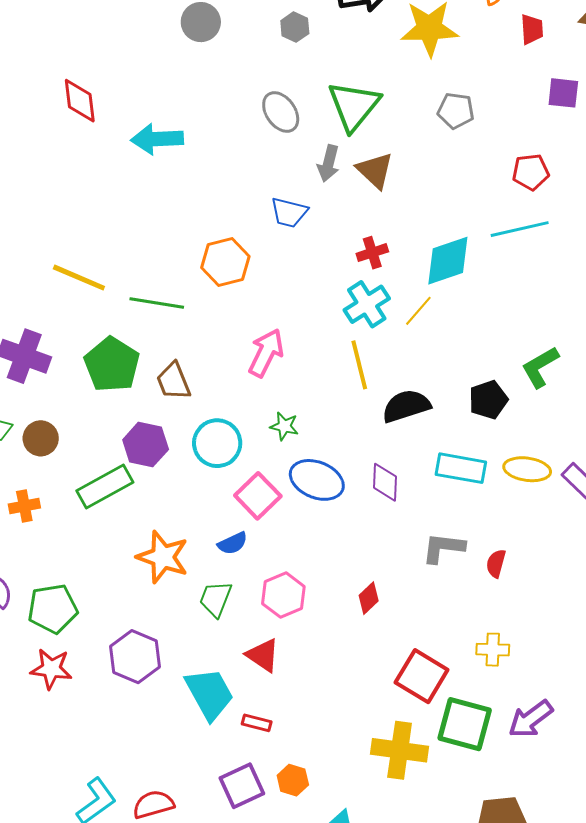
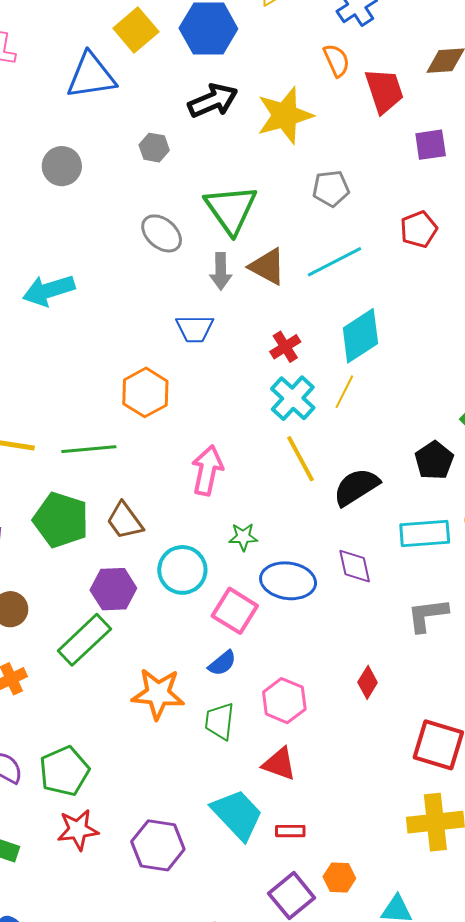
red trapezoid: (532, 29) -> (384, 91), size x1.5
cyan line: (520, 229) -> (334, 262), moved
purple hexagon: (135, 657) -> (158, 845), moved

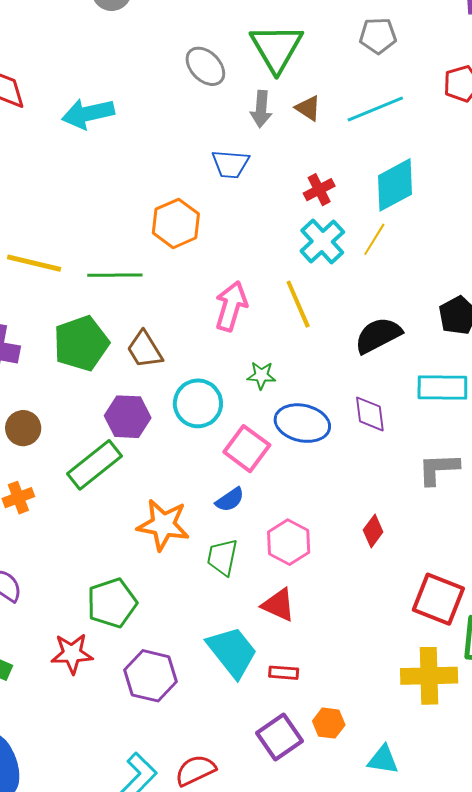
brown triangle: (267, 266) -> (308, 108), size x0.7
yellow line: (301, 459) -> (298, 304), moved
green pentagon: (61, 520) -> (81, 343), turned 30
green pentagon: (64, 771) -> (112, 603), moved

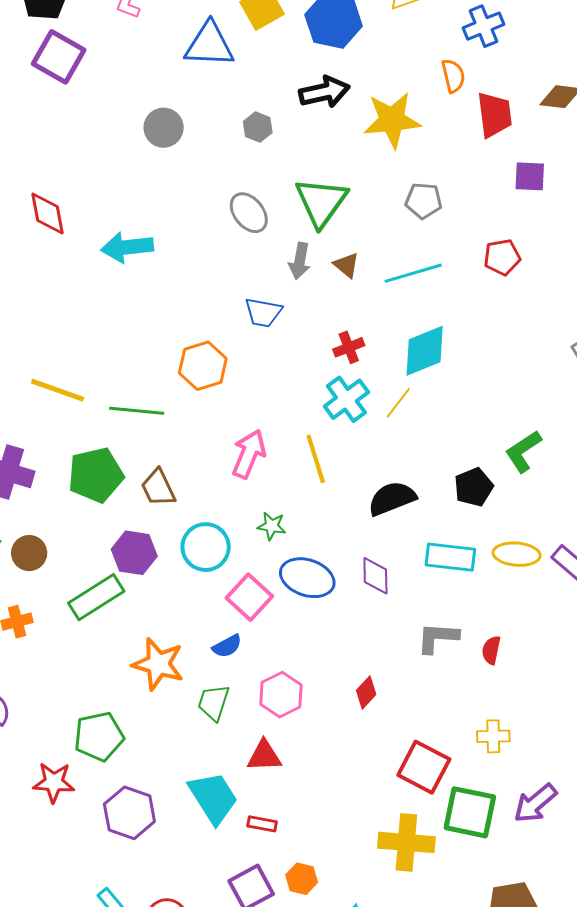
red triangle: (278, 605) -> (264, 756), turned -33

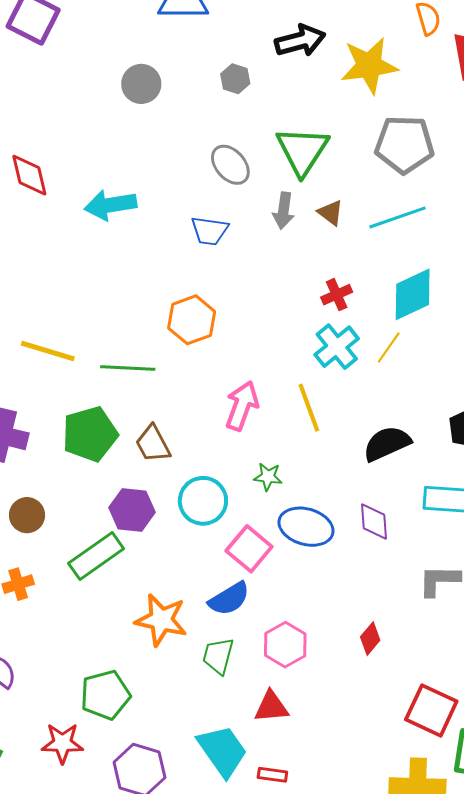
gray pentagon: (424, 201) -> (404, 144), size x1.6
blue trapezoid: (263, 312) -> (210, 231), moved
blue semicircle: (227, 646) -> (229, 599), size x1.4

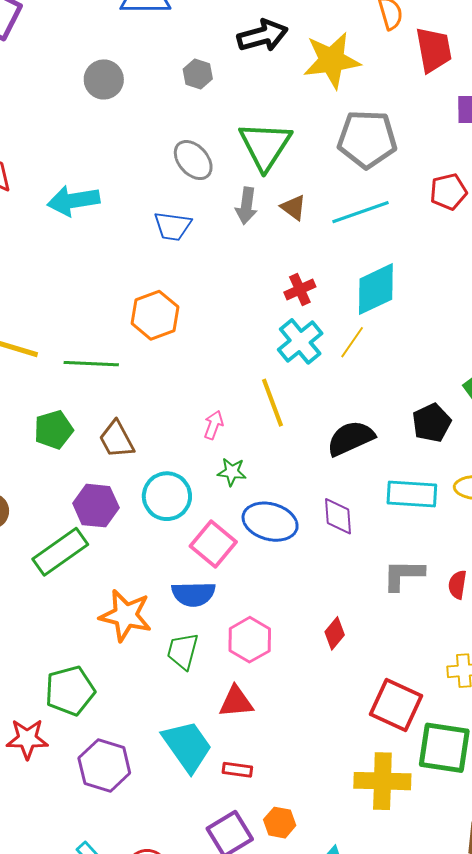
pink arrow: (242, 406) -> (214, 425), moved, size x0.6
green pentagon: (90, 434) -> (54, 430), size x0.7
blue semicircle: (229, 599) -> (193, 594), turned 30

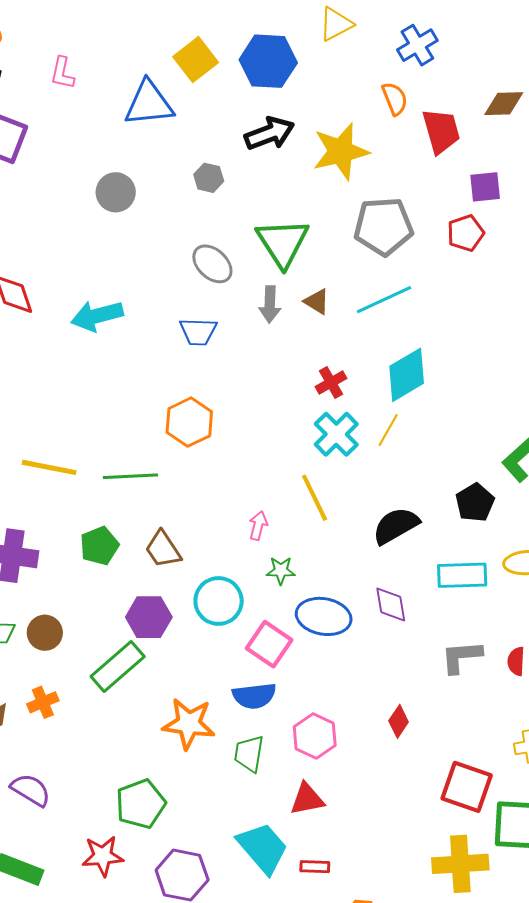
red pentagon: (448, 192) -> (466, 233), moved

